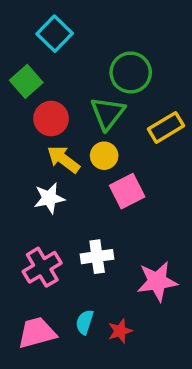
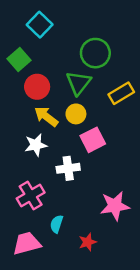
white cross: (97, 257) -> (68, 168), moved
cyan semicircle: (85, 322) -> (57, 224), moved

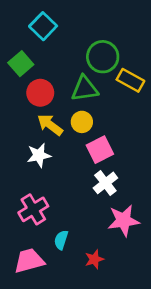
green triangle: (79, 83) -> (85, 89), turned 44
yellow rectangle: (121, 93) -> (130, 80), moved, turned 60
white cross: (68, 168) -> (105, 183), moved, turned -30

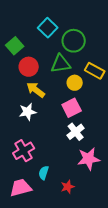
cyan square: (43, 26) -> (48, 28), moved
yellow rectangle: (130, 80) -> (95, 71), moved
yellow circle: (82, 122) -> (75, 83), moved

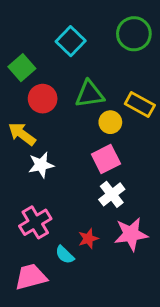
green circle: (74, 41) -> (134, 34), moved
yellow arrow: (36, 90) -> (22, 134), moved
cyan semicircle: (44, 173) -> (65, 255), turned -64
red star: (68, 187) -> (88, 239), moved

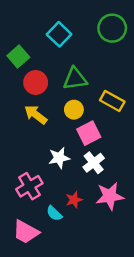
yellow rectangle: (140, 104) -> (112, 101), moved
yellow circle: (110, 122) -> (74, 110), moved
yellow arrow: (22, 134) -> (36, 115), moved
white star: (41, 165) -> (59, 158), moved
pink trapezoid: (31, 277) -> (26, 232), turned -136

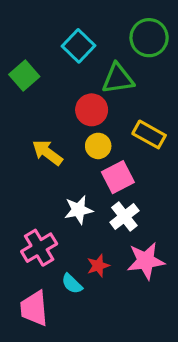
green triangle: (75, 79) -> (118, 79), moved
red circle: (36, 82) -> (92, 110), moved
pink trapezoid: (26, 232) -> (34, 308), turned 56

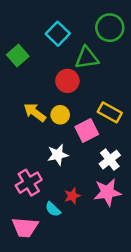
yellow rectangle: (149, 134) -> (110, 112), moved
yellow circle: (98, 146) -> (60, 115), moved
white cross: (124, 216) -> (110, 160), moved
pink trapezoid: (34, 308) -> (25, 227), turned -80

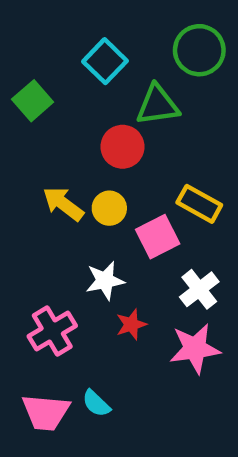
red star: (72, 196) -> (131, 324), moved
cyan semicircle: (53, 209) -> (96, 403), moved

